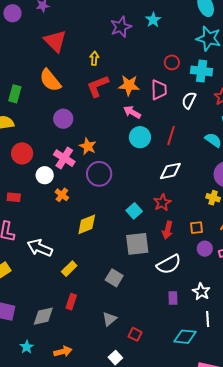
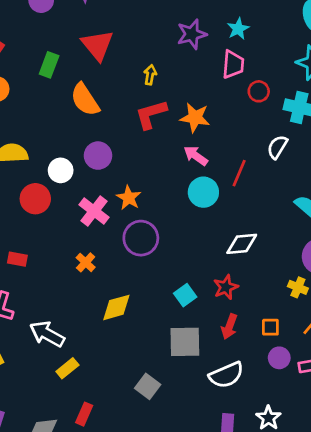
pink trapezoid: (159, 90) -> (233, 64), moved
green rectangle: (15, 94) -> (49, 65), moved
red line: (171, 135) -> (239, 173), moved
white circle: (45, 175) -> (61, 170), moved
yellow rectangle: (69, 269) -> (67, 368), moved

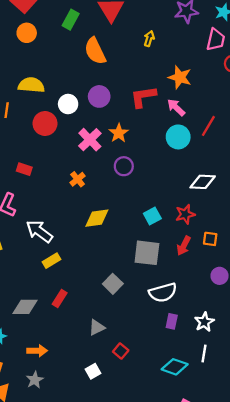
red L-shape: (151, 114) -> (143, 97), moved
purple circle: (141, 238) -> (124, 166), size x0.7
orange square: (270, 327) -> (210, 239), moved
white semicircle: (226, 375) -> (163, 292), moved

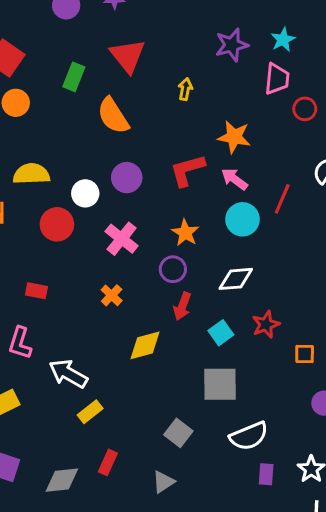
orange star: (119, 133) -> (185, 233), moved
white diamond: (203, 182) -> (236, 279), moved
red arrow: (184, 246) -> (182, 306), moved
gray triangle: (97, 328) -> (163, 482), moved

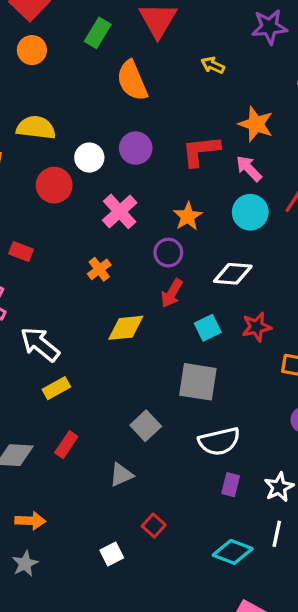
yellow arrow: (185, 89) -> (213, 65), turned -85

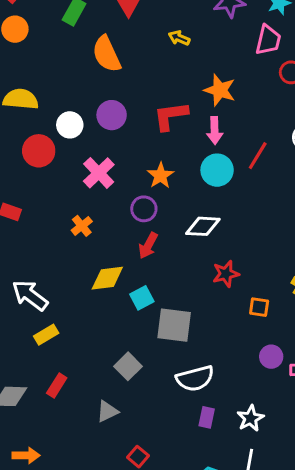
pink arrow: (249, 168) -> (215, 131), turned -136
cyan square: (208, 328) -> (142, 298), moved

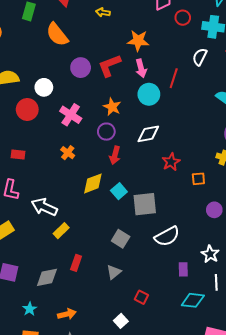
purple circle: (112, 115) -> (81, 68), moved
purple rectangle: (207, 417) -> (183, 269), moved

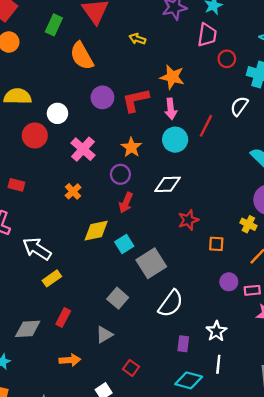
gray square: (145, 204) -> (151, 263), turned -35
white semicircle: (167, 236) -> (171, 304), turned -35
orange arrow: (67, 314) -> (70, 360), moved

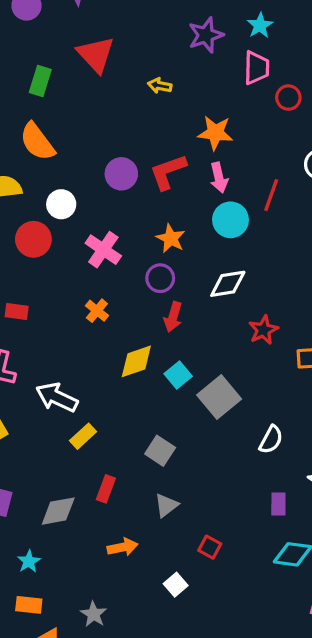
orange semicircle: (82, 56) -> (37, 142), moved
gray square: (118, 298) -> (160, 451), moved
white semicircle: (171, 304) -> (271, 440), moved, size x0.7

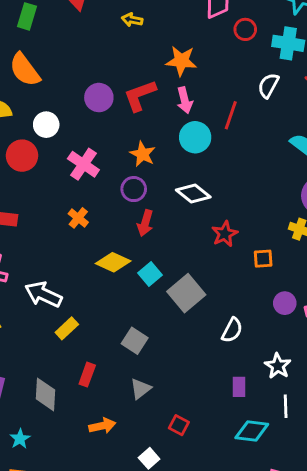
white diamond: (228, 284) -> (193, 194), turned 48
yellow diamond: (136, 361) -> (113, 262), turned 44
gray diamond: (58, 511) -> (45, 394), turned -76

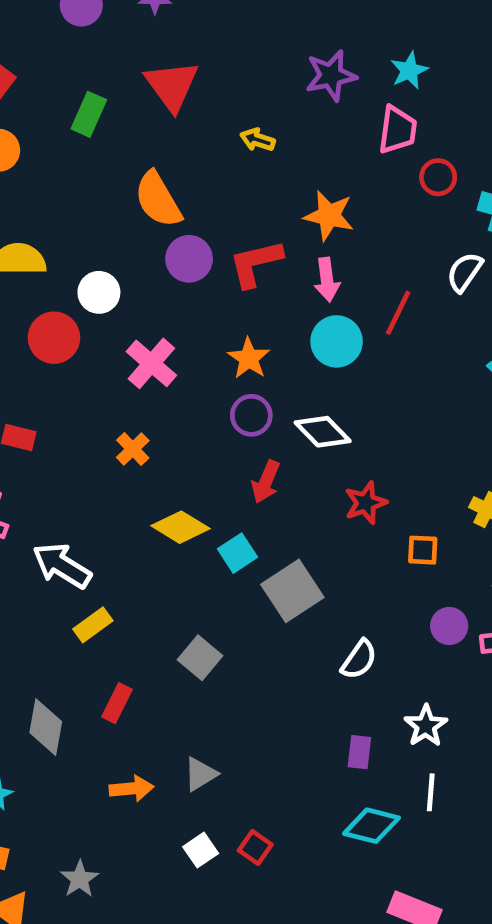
orange semicircle: (25, 70) -> (158, 200), moved
purple circle: (134, 189) -> (251, 415), moved
red arrow: (145, 223) -> (266, 482), moved
gray triangle: (141, 389) -> (200, 774), moved
red square: (179, 425) -> (255, 848), moved

